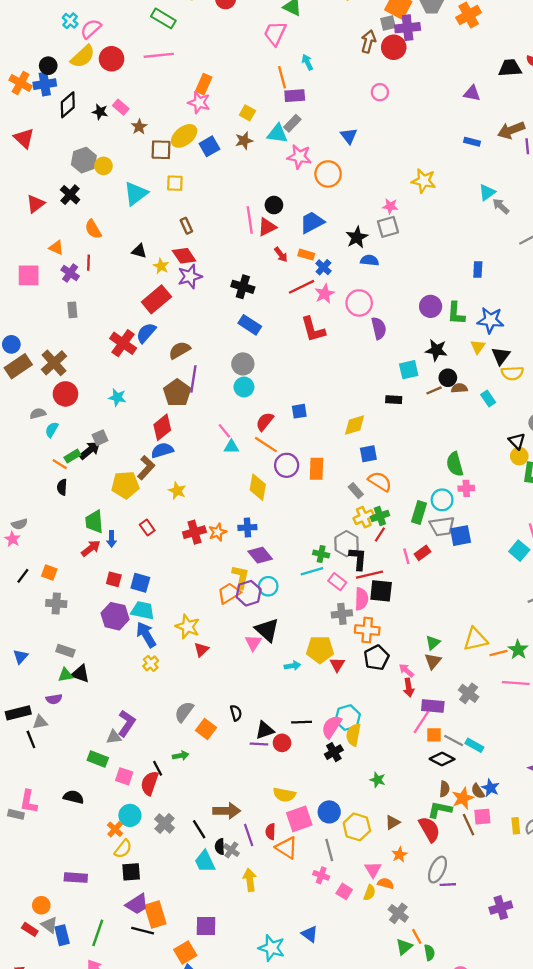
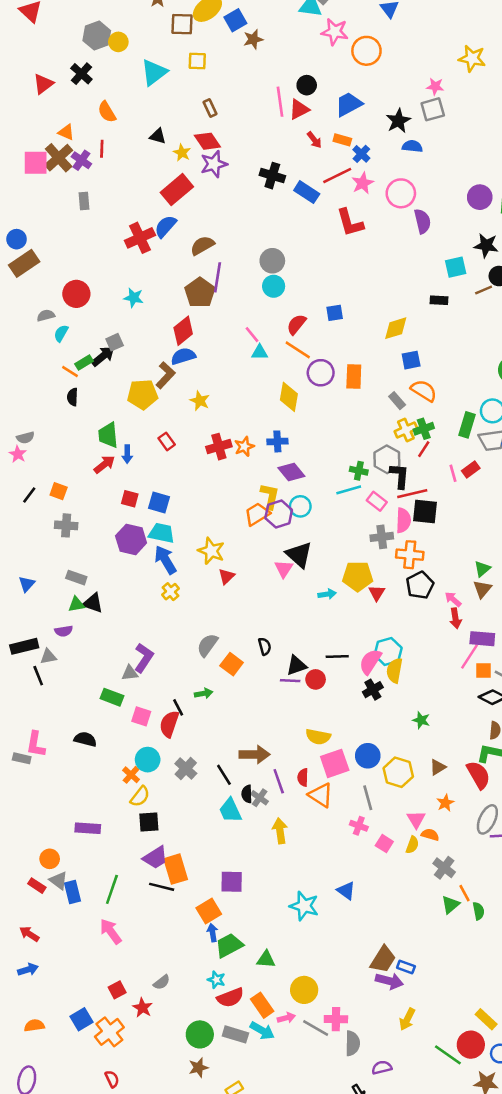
brown star: (244, 141) -> (253, 39), moved
blue rectangle: (250, 325) -> (307, 192), moved
red cross: (123, 343) -> (140, 238), turned 30
brown cross: (54, 363) -> (59, 158), moved

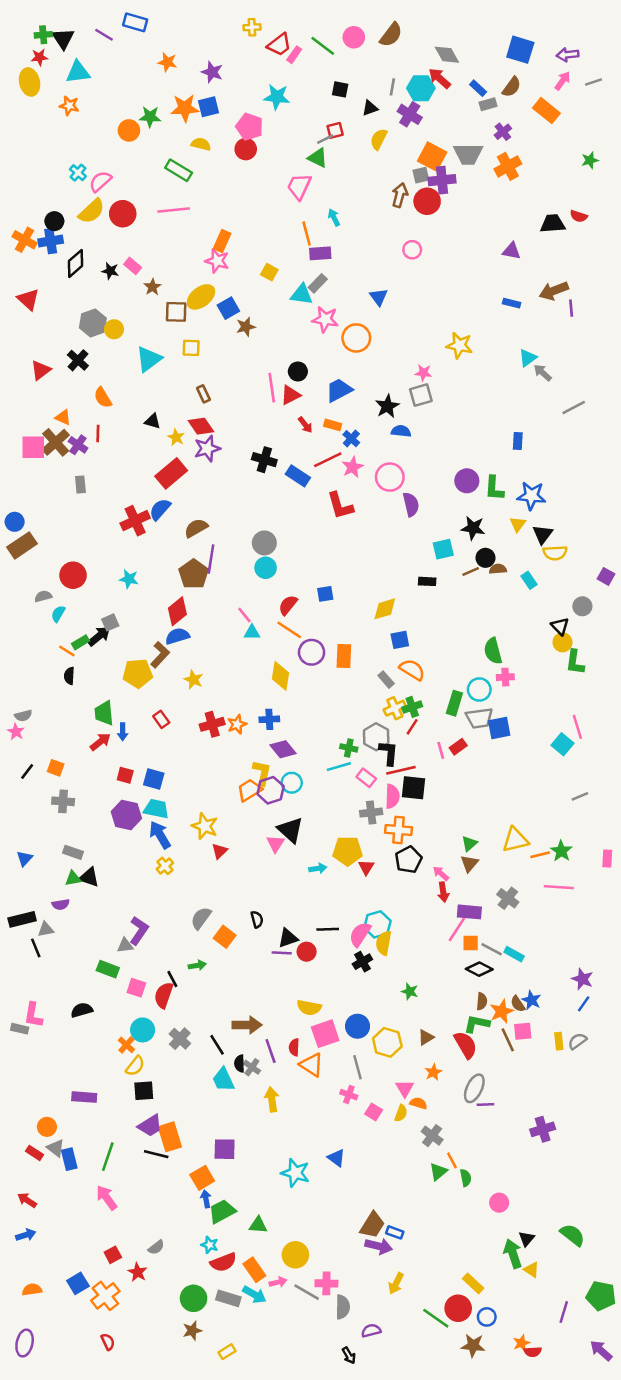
black semicircle: (85, 739) -> (82, 1010), turned -30

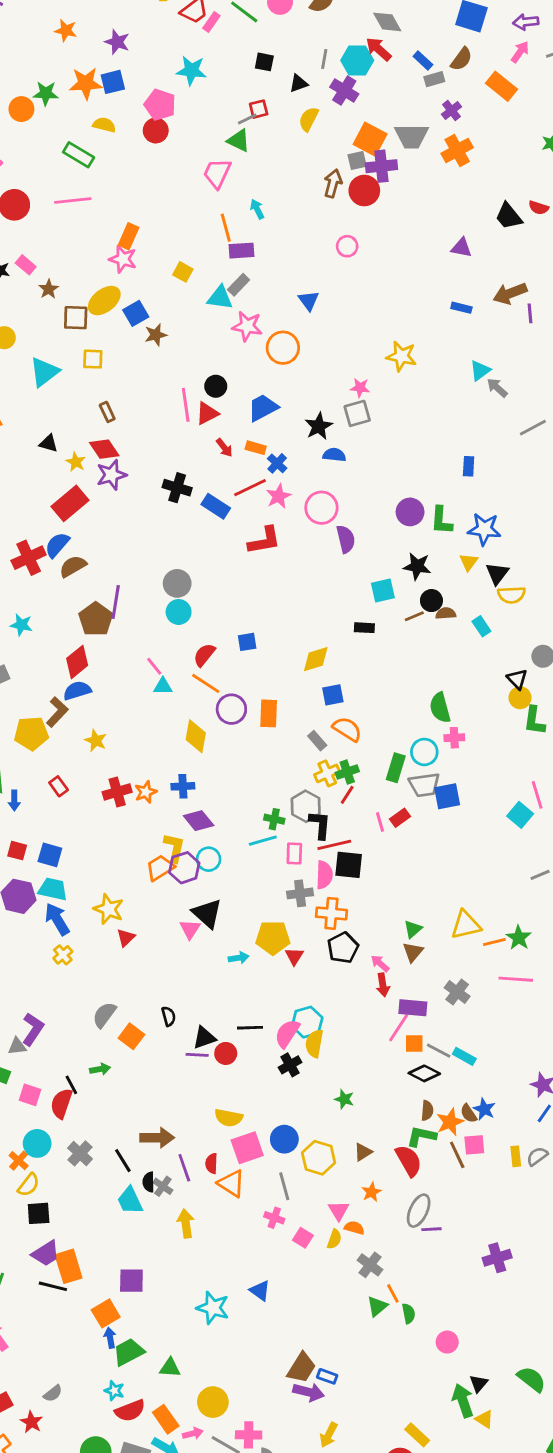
black trapezoid: (553, 224) -> (509, 216), turned -125
red L-shape: (340, 506) -> (264, 541), turned -84
brown semicircle: (196, 528) -> (73, 566), moved
pink rectangle: (366, 778) -> (294, 853), turned 54

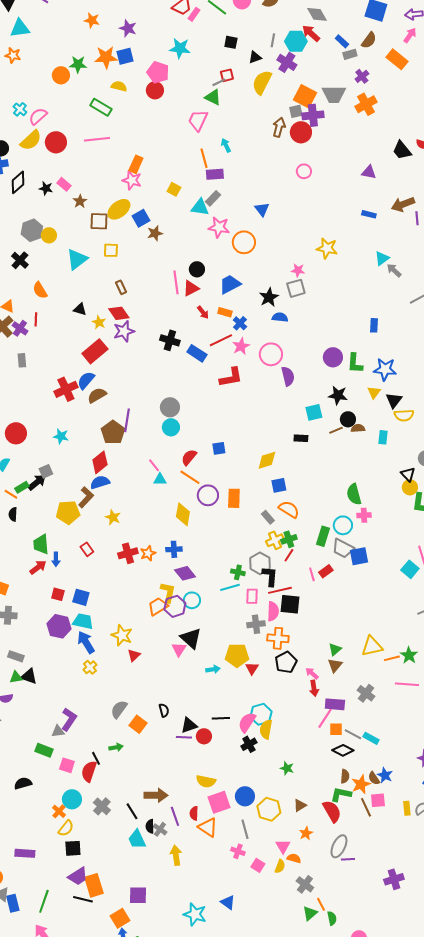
yellow semicircle: (309, 119) -> (262, 82), size x1.4
pink circle: (347, 246) -> (304, 171), moved
cyan rectangle: (481, 626) -> (383, 437), turned 40
gray trapezoid: (424, 785) -> (343, 548), turned 35

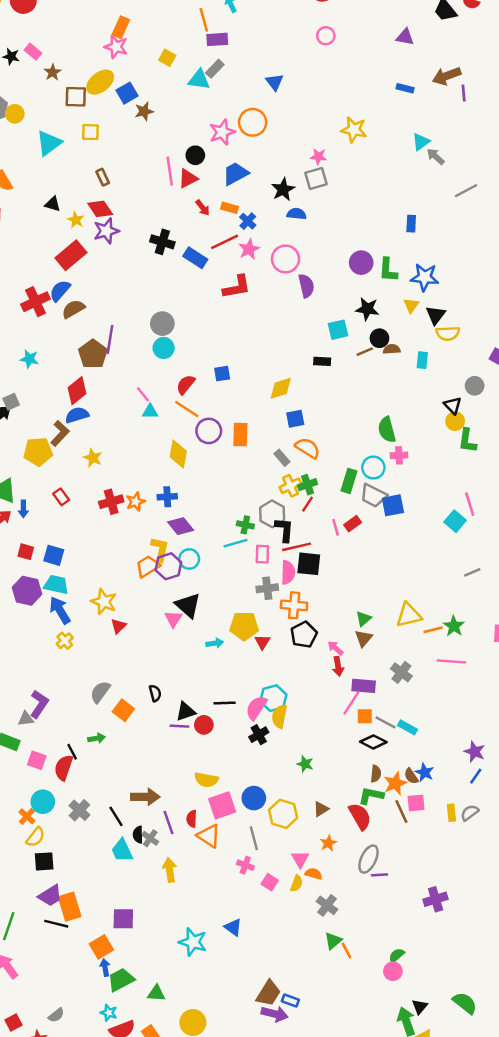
pink star: (219, 227) -> (222, 132), moved, turned -30
orange line: (321, 904) -> (347, 951), moved
green semicircle: (332, 918) -> (397, 955), moved, turned -120

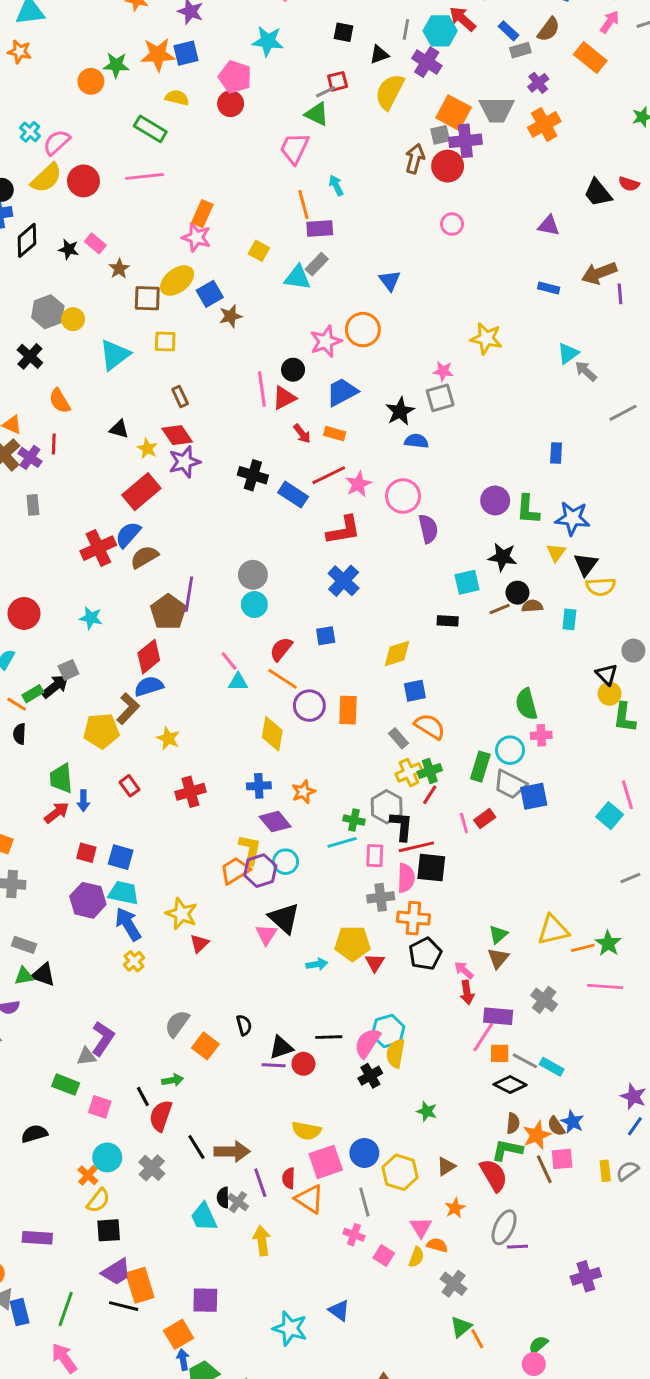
blue cross: (248, 221) -> (344, 581), moved, size x1.5
orange star: (136, 502) -> (303, 792), moved
red semicircle: (64, 768) -> (161, 1116), moved
black line: (116, 816) -> (196, 1147), moved

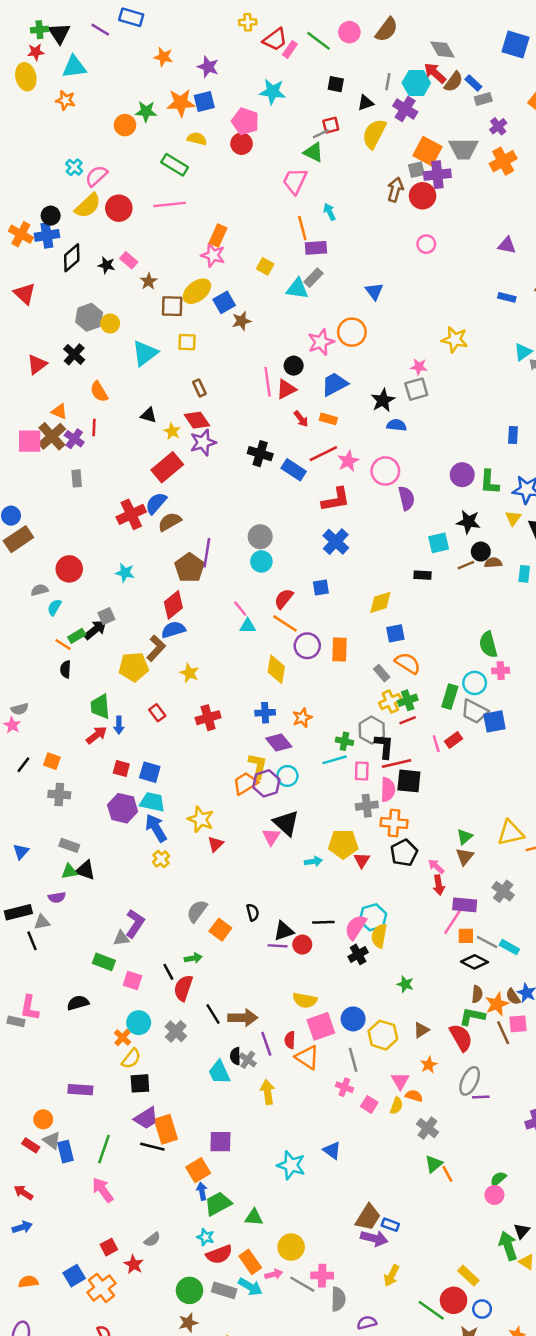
brown semicircle: (549, 29) -> (454, 82), moved
red line: (430, 795) -> (408, 720), turned 35

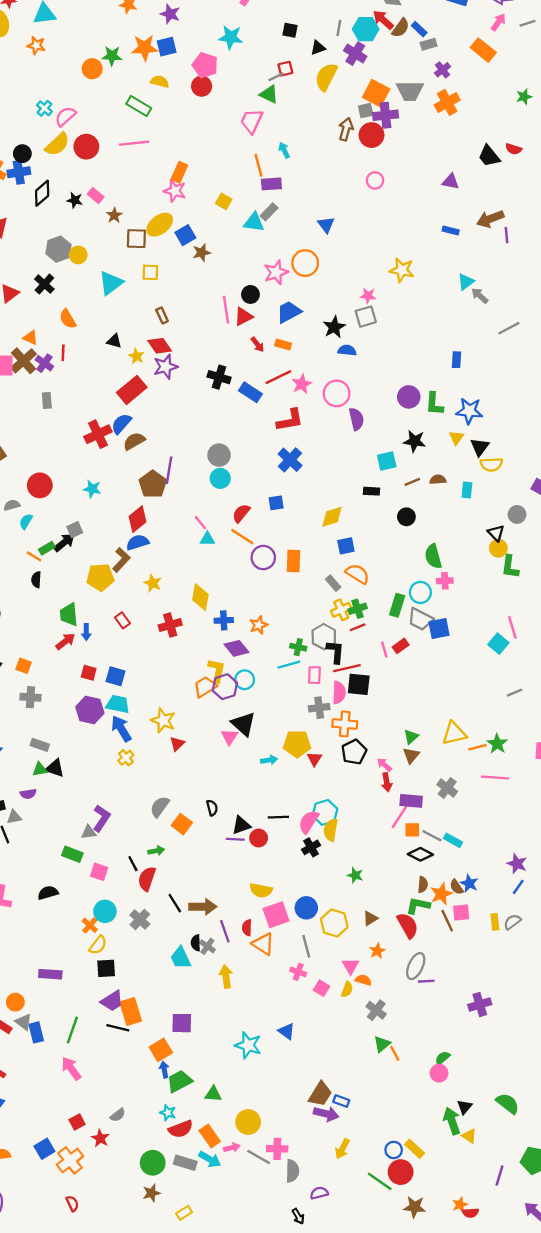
black circle: (481, 552) -> (406, 517), moved
yellow diamond: (276, 669) -> (200, 597), moved
blue circle: (482, 1309) -> (394, 1150), moved

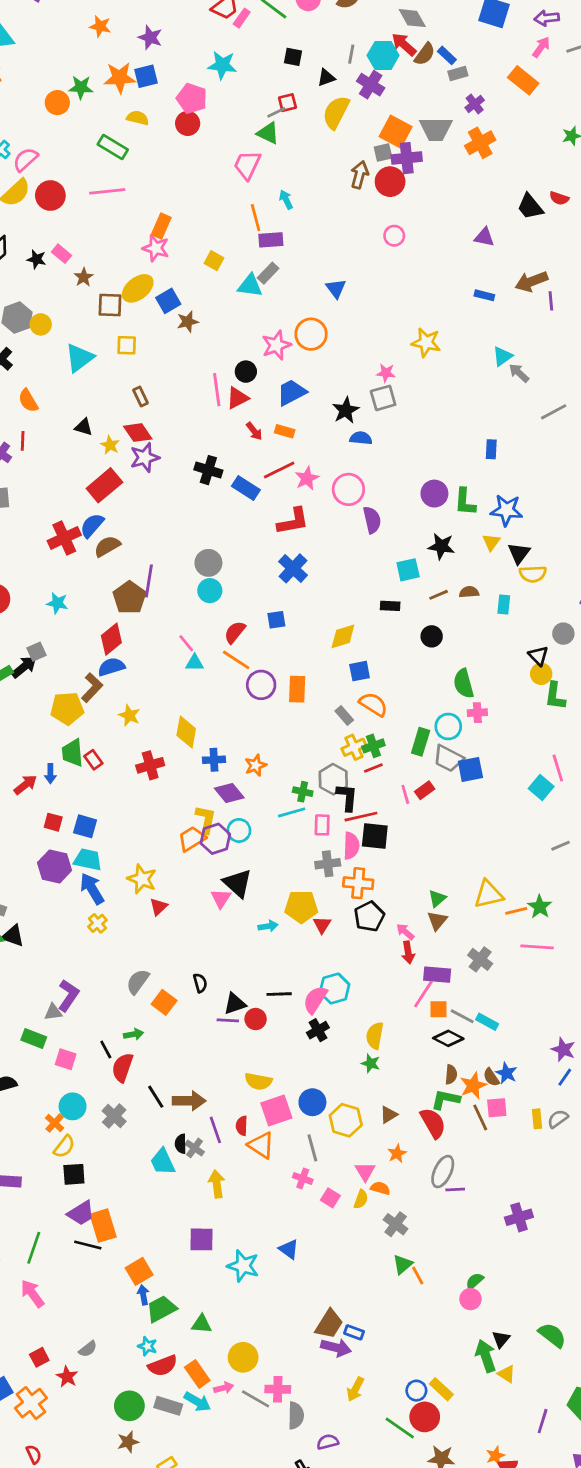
green trapezoid: (69, 615) -> (73, 753), moved
yellow semicircle: (331, 830) -> (375, 1036), moved
purple square: (182, 1023) -> (201, 1239), moved

